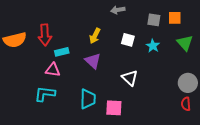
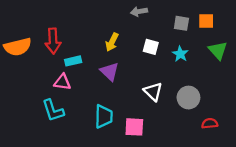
gray circle: (188, 83) -> (188, 98), moved
cyan L-shape: (45, 94) -> (53, 110), turned -115
red semicircle: (186, 104) -> (210, 123), moved, turned 88

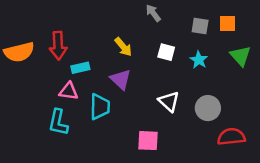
gray arrow: (139, 12) -> (153, 13), turned 63
yellow arrow: (112, 42) -> (123, 47), turned -66
cyan L-shape: (53, 110) -> (58, 122), turned 30
cyan trapezoid: (104, 116) -> (100, 107), moved
red semicircle: (210, 123) -> (231, 137), size x1.5

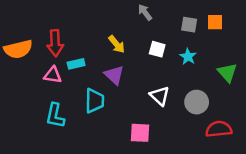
green triangle: (240, 56) -> (227, 73), moved
pink triangle: (69, 91) -> (53, 75), moved

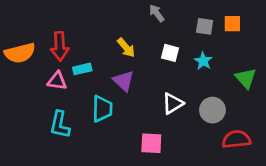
white triangle: (160, 96) -> (173, 103), turned 45

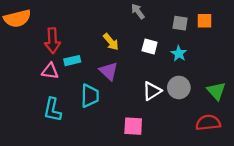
orange semicircle: (20, 53) -> (17, 18), moved
green triangle: (246, 78) -> (216, 91), moved
gray circle: (212, 110) -> (179, 87), moved

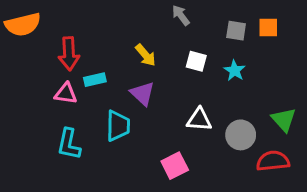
gray circle: (179, 87) -> (241, 135), moved
white triangle: (152, 91) -> (199, 120), turned 36
pink square: (133, 126) -> (175, 166), turned -30

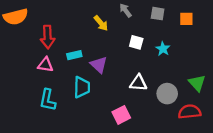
gray square: (236, 31) -> (158, 14), moved
yellow arrow: (146, 55) -> (101, 23), moved
cyan rectangle: (95, 80) -> (74, 55), moved

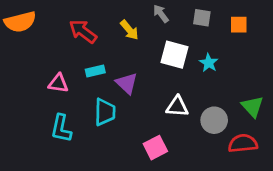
red arrow: (48, 37) -> (83, 31), moved, turned 130
white square: (136, 42) -> (175, 55), size x1.5

